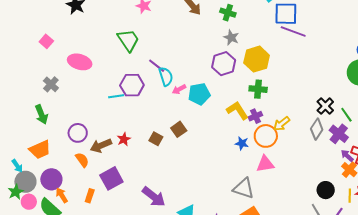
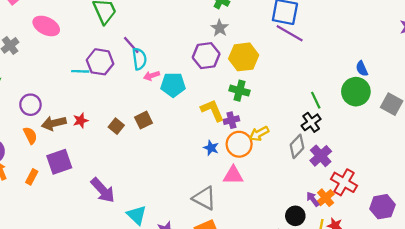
green line: (346, 115) -> (316, 100), moved
purple arrow: (347, 156) -> (313, 199), moved

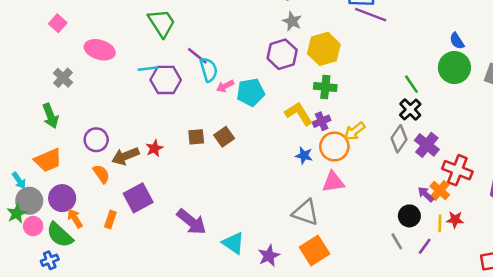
cyan line: (80, 71) -> (148, 69), moved
brown square: (116, 126) -> (196, 137), moved, turned -35

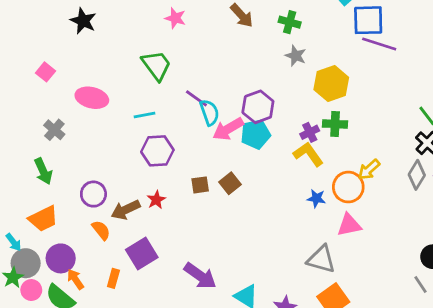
purple hexagon: (282, 54) -> (258, 107), moved
purple hexagon: (166, 80) -> (157, 151), moved
pink arrow: (225, 86) -> (228, 129), size x1.6
purple cross: (322, 121) -> (310, 132), moved

